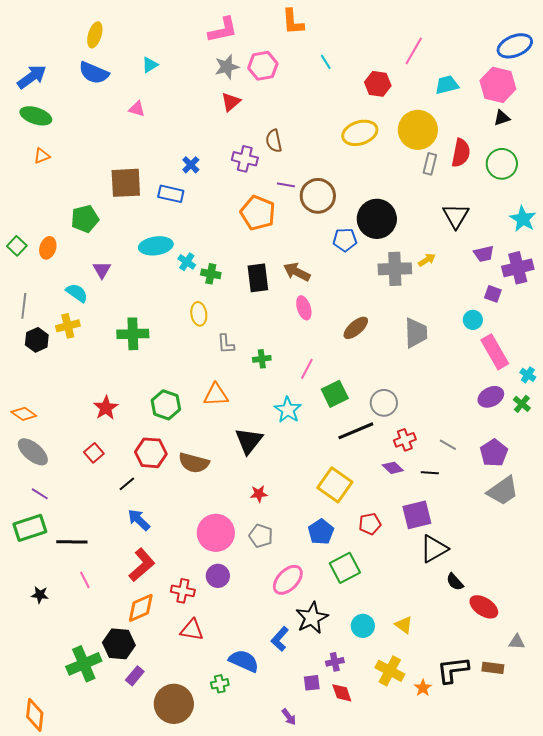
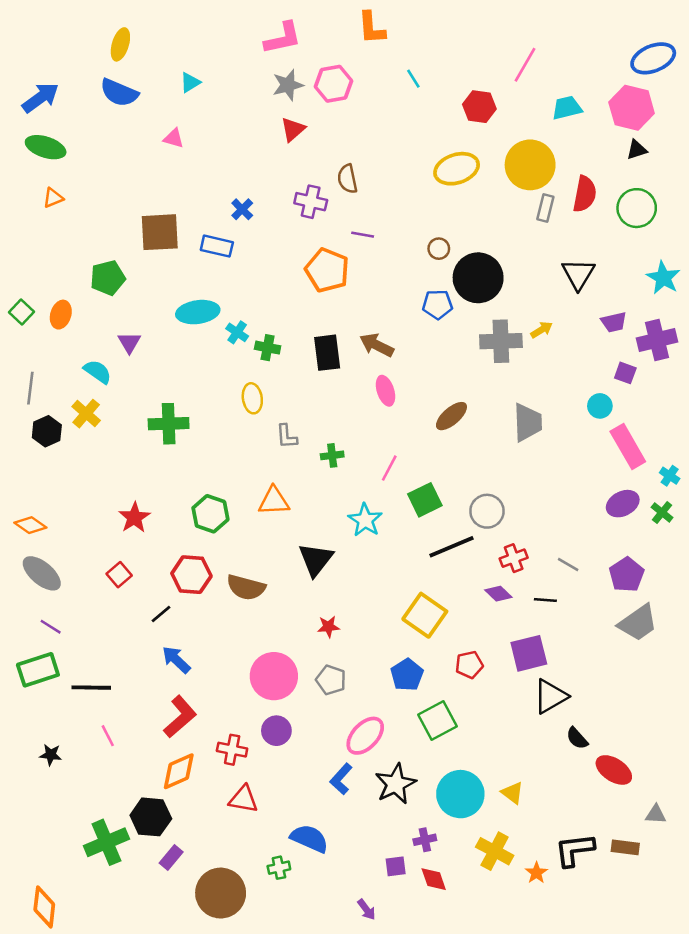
brown circle: (318, 196) -> (439, 249), moved, size x0.5
yellow cross: (68, 326) -> (86, 414), turned -35
cyan circle: (363, 626) -> (460, 794), size x1.6
blue L-shape: (280, 639) -> (341, 779), moved

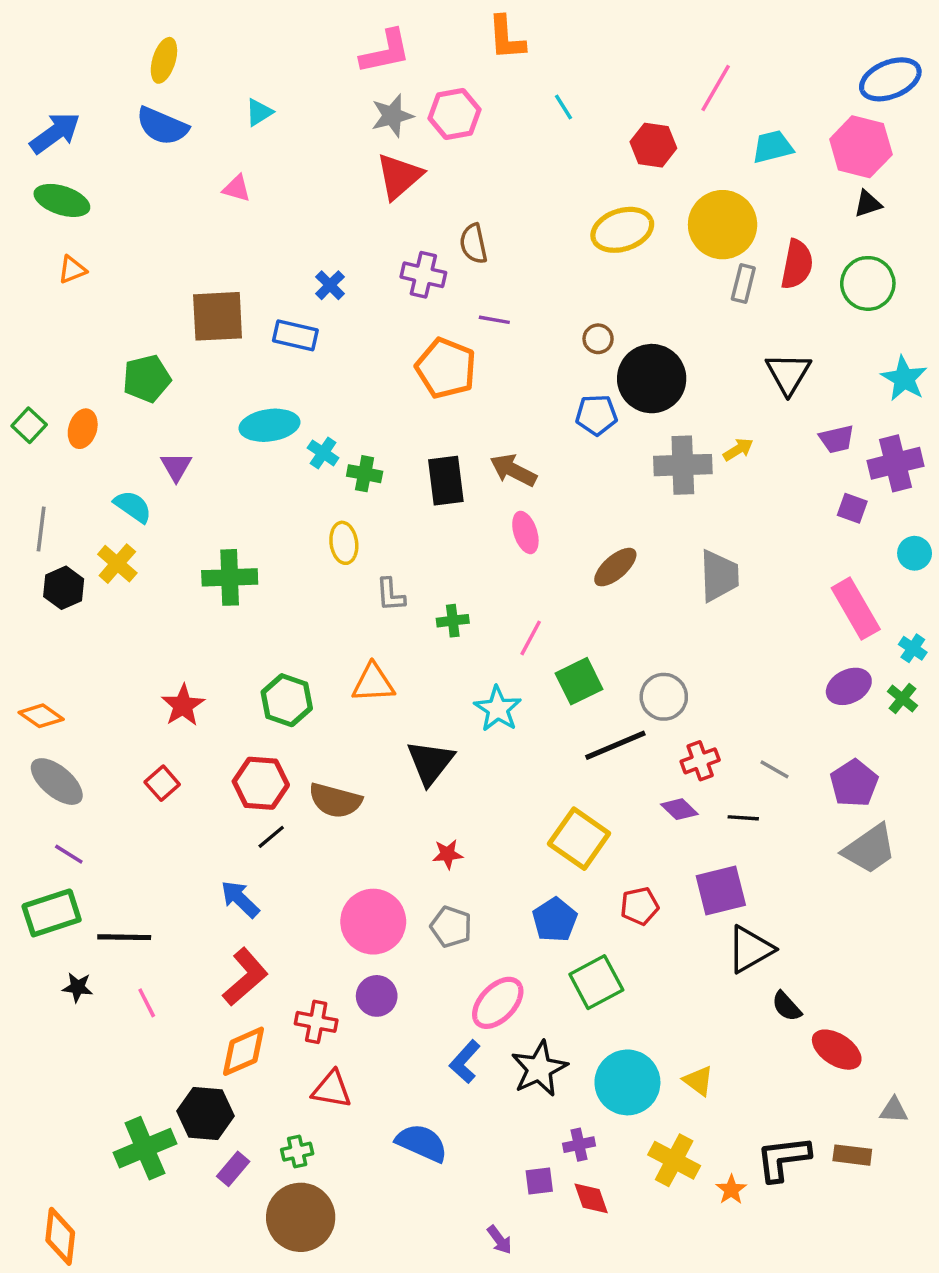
red triangle: (293, 129) -> (399, 176), size x1.4
cyan circle: (600, 406) -> (915, 553), moved
black line: (161, 614) -> (271, 837), moved
black star: (51, 755) -> (77, 987), moved
green cross: (279, 868) -> (297, 1152), moved

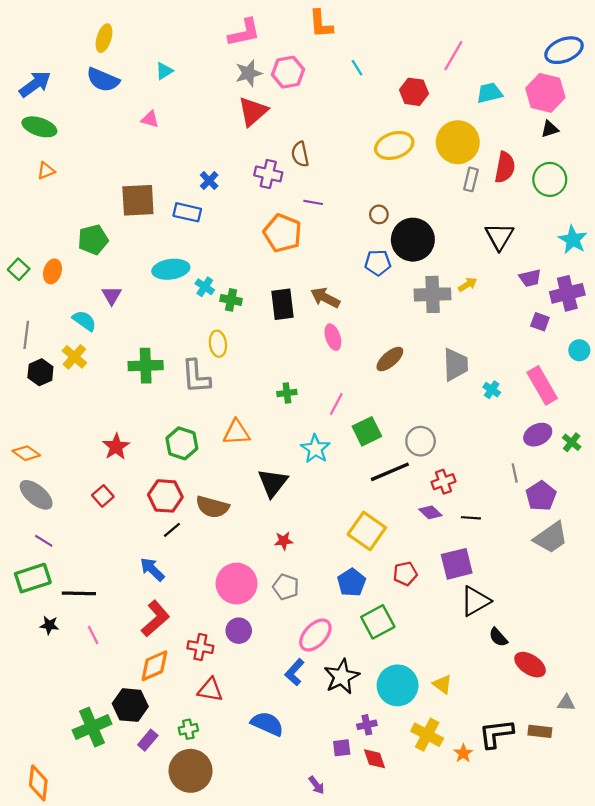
gray L-shape: (391, 595) -> (196, 377), moved, size x1.6
cyan cross: (913, 648) -> (492, 390), moved
gray line: (774, 769) -> (515, 473), moved, turned 48

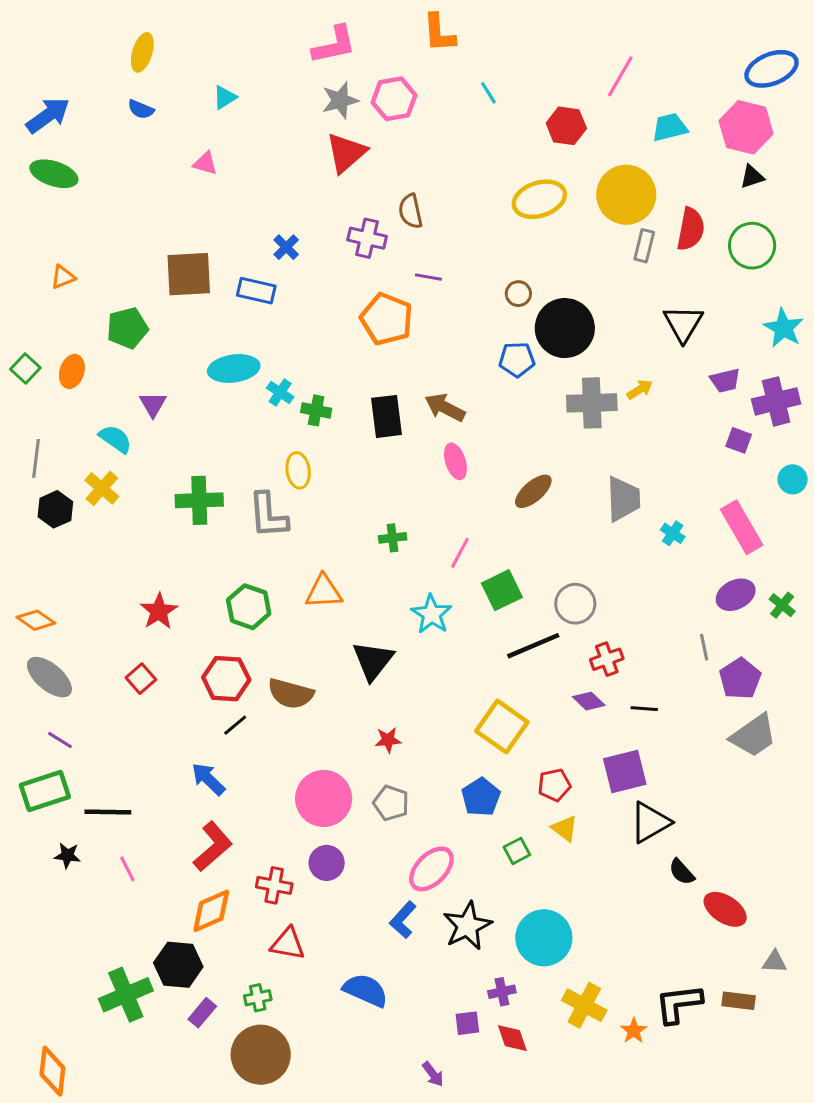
blue semicircle: (103, 80) -> (141, 109), size x0.6
orange triangle: (46, 171) -> (63, 277), moved
green square: (378, 622) -> (517, 851), size x0.6
yellow triangle: (442, 684) -> (565, 828), moved

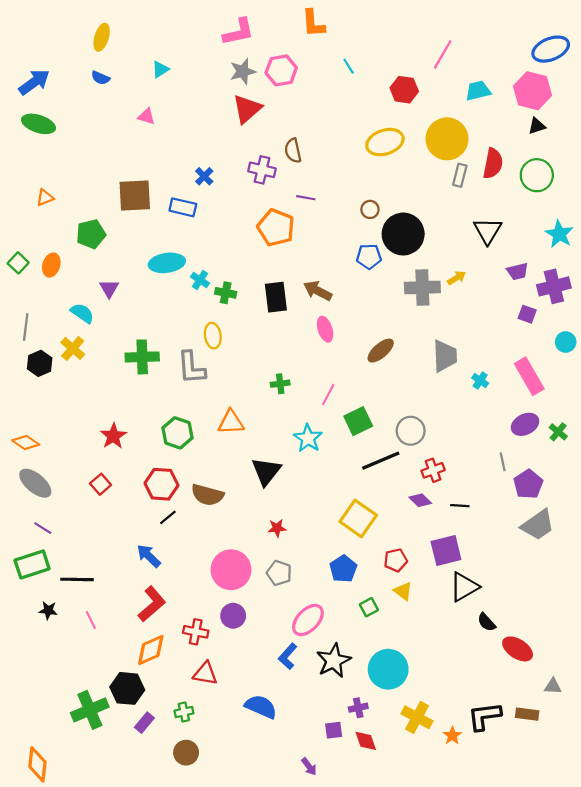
brown circle: (261, 1055) -> (186, 753), size x0.6

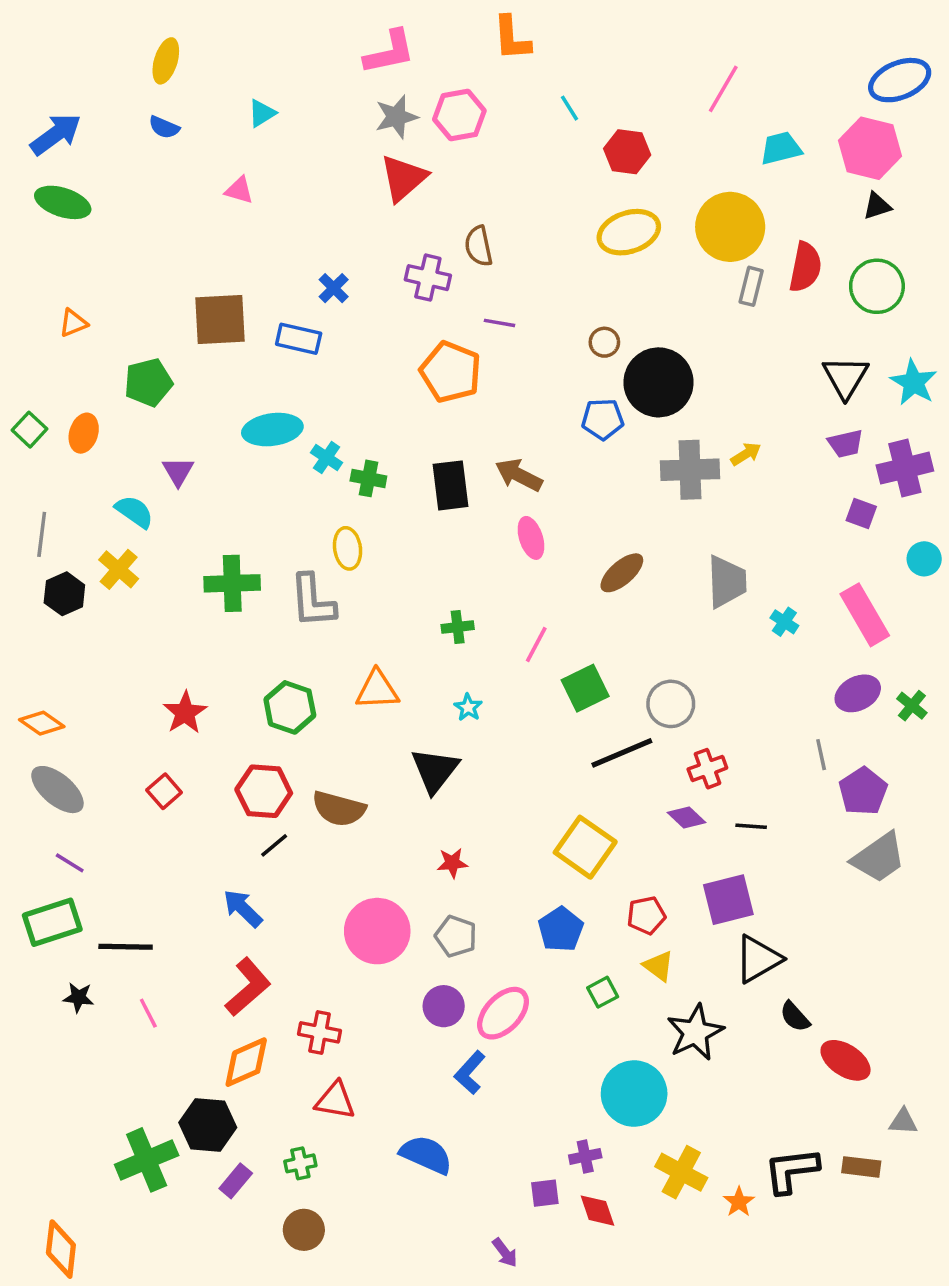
red hexagon: (404, 90) -> (627, 152), moved
black triangle: (488, 231) -> (846, 377), moved
cyan star: (308, 438) -> (468, 707), moved, size x0.6
purple circle: (233, 616) -> (444, 1006), moved
black star: (334, 661) -> (695, 1032), moved

